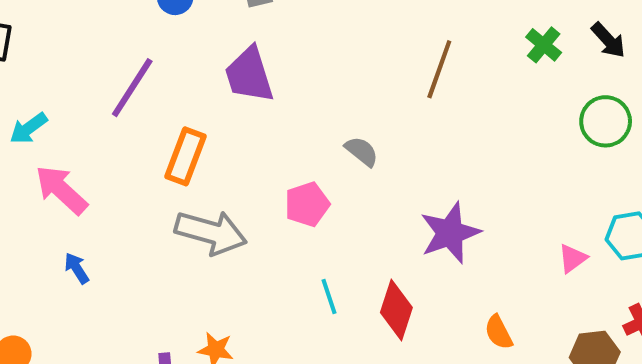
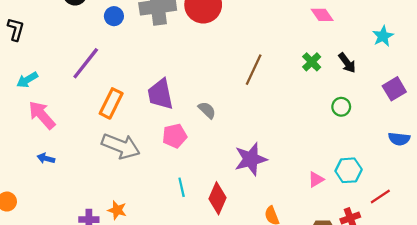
purple trapezoid: (249, 75) -> (160, 94), moved
green circle: (606, 121) -> (341, 107), size x0.7
blue arrow: (77, 268) -> (46, 158), turned -49

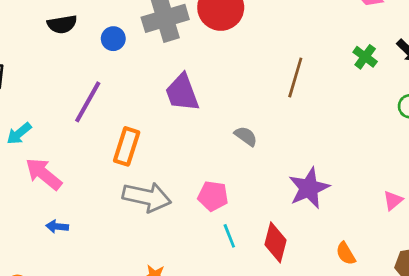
purple trapezoid: (160, 94) -> (182, 93), moved
pink pentagon: (175, 136) -> (213, 196), moved, turned 30

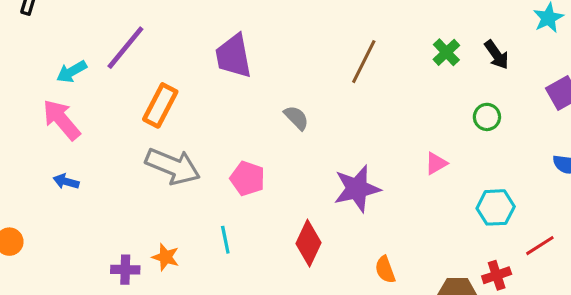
cyan arrow: (19, 134) -> (72, 72), moved
pink triangle: (393, 200) -> (436, 163), moved
cyan line: (229, 236) -> (225, 240), moved

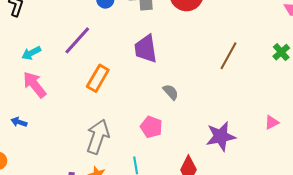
cyan arrow: (72, 72) -> (31, 53), moved
gray semicircle: (296, 118) -> (171, 92), moved
gray arrow: (173, 166) -> (98, 137), moved, turned -96
blue arrow: (66, 182) -> (19, 122), moved

